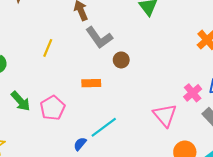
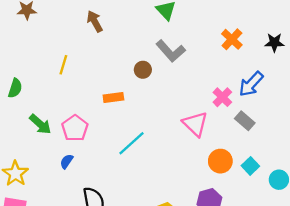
gray L-shape: (99, 38) -> (171, 51), moved
blue semicircle: (80, 144) -> (67, 161), moved

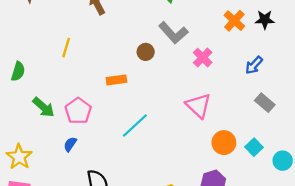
black star: (274, 43) -> (265, 20), moved
blue arrow: (251, 84) -> (254, 65), size x0.7
pink cross: (222, 97) -> (203, 58), moved
gray rectangle: (245, 121) -> (265, 103), moved

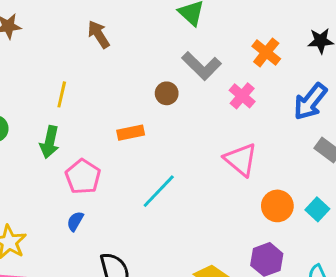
orange cross: (234, 21) -> (266, 52), moved
blue arrow: (254, 65) -> (310, 102), size x1.5
green arrow: (44, 107) -> (50, 142), moved, turned 65

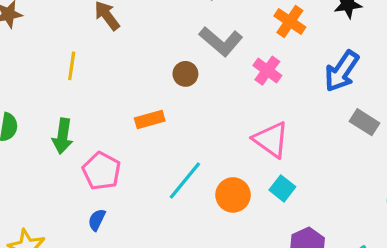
yellow line: (62, 94) -> (72, 66), moved
orange circle: (277, 206) -> (233, 195), moved
cyan square: (317, 209) -> (282, 188), moved

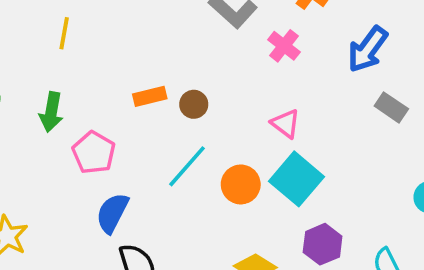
brown circle: (185, 74) -> (194, 104), moved
pink triangle: (271, 140) -> (286, 124), size x0.7
cyan square: (282, 188) -> (296, 179), size x1.8
blue semicircle: (97, 220) -> (112, 213), moved, size x1.6

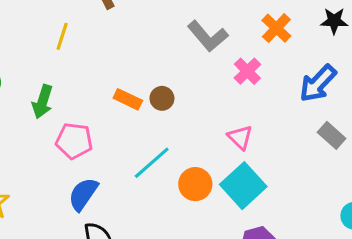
orange rectangle: (150, 96) -> (128, 99), turned 32
brown circle: (194, 104) -> (162, 98), moved
pink pentagon: (94, 153) -> (74, 141), turned -30

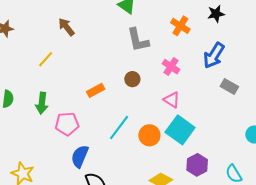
yellow line: (62, 36) -> (46, 59), turned 36
gray L-shape: (208, 36) -> (138, 40), turned 40
pink cross: (247, 71) -> (171, 67), moved
brown circle: (162, 98) -> (132, 79), moved
orange rectangle: (128, 99) -> (96, 90), turned -42

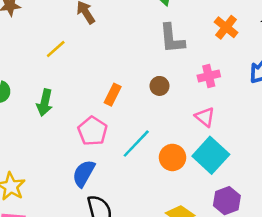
pink cross: (171, 67) -> (209, 76), turned 36
orange rectangle: (96, 90) -> (113, 95), turned -42
pink pentagon: (67, 124) -> (93, 131), moved, turned 30

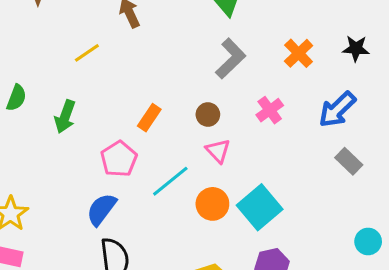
gray L-shape: (172, 39) -> (231, 59), turned -136
pink cross: (209, 76) -> (270, 110), turned -30
pink triangle: (205, 117) -> (218, 151), moved

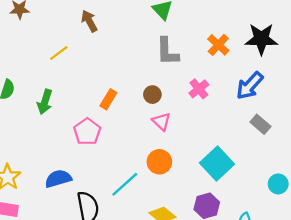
black star: (356, 48) -> (261, 39), size x1.6
gray L-shape: (231, 59) -> (167, 52), turned 136
cyan line: (170, 181) -> (125, 184), moved
cyan square: (260, 207) -> (217, 164), moved
blue semicircle: (101, 209) -> (58, 179), moved, turned 40

